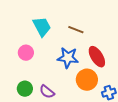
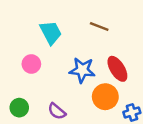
brown line: (76, 30) -> (99, 26), moved
green circle: (25, 89) -> (19, 108), moved

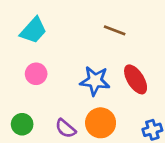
cyan trapezoid: (51, 32) -> (33, 30), moved, turned 70
orange circle: (105, 97) -> (101, 123), moved

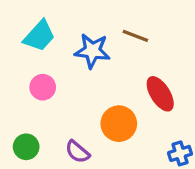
blue star: (95, 81) -> (92, 51), moved
orange circle: (101, 123) -> (119, 124), moved

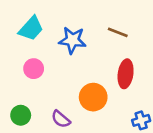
brown line: (135, 36) -> (118, 32), moved
red ellipse: (160, 94) -> (126, 74), turned 40

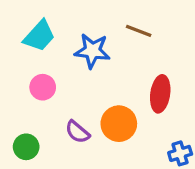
brown line: (118, 32) -> (139, 31), moved
purple semicircle: (61, 119) -> (77, 132), moved

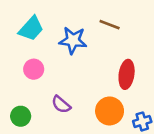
orange circle: (119, 124) -> (110, 111), moved

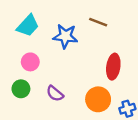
green circle: (21, 116) -> (21, 89), moved

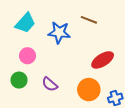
red ellipse: (113, 67) -> (103, 60), turned 50

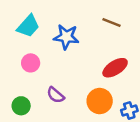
brown line: (89, 20) -> (111, 23), moved
green circle: (19, 80) -> (21, 106), moved

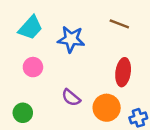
red ellipse: (115, 68) -> (123, 72), turned -50
purple semicircle: (56, 95) -> (71, 98), moved

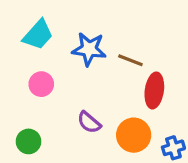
brown line: (119, 24) -> (130, 60), moved

